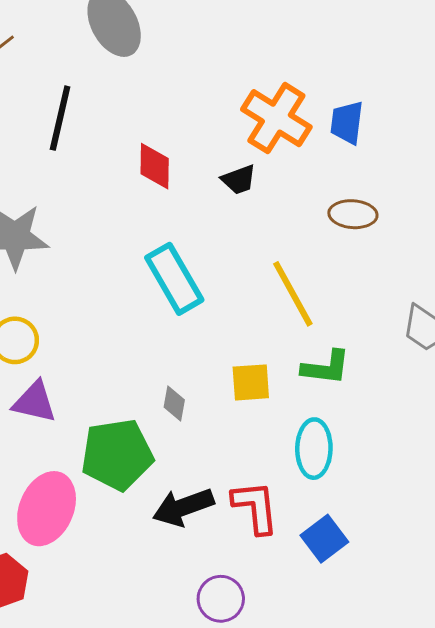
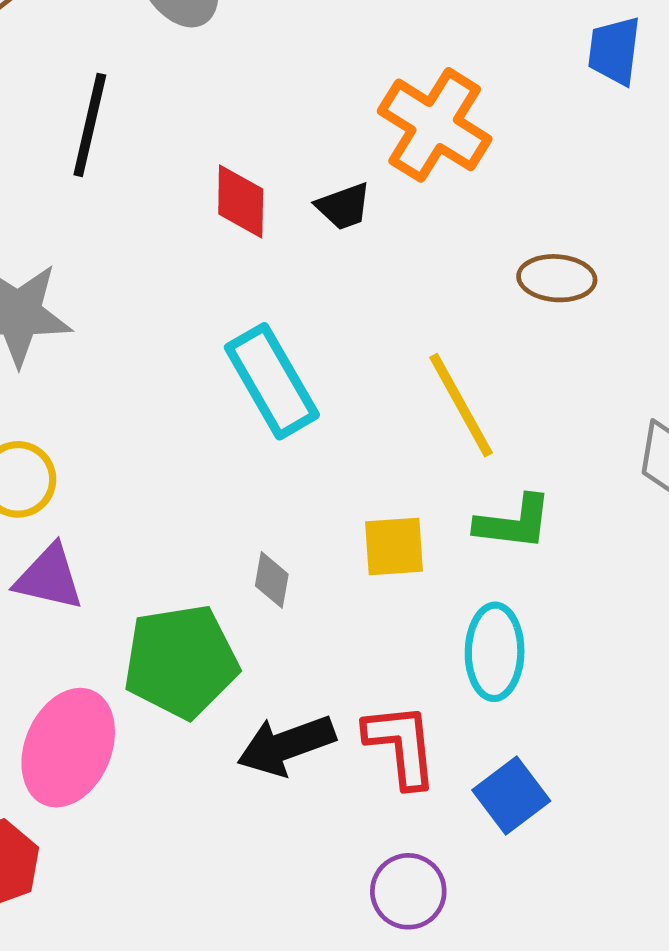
blue trapezoid: (347, 123) -> (614, 51), moved
black trapezoid: (239, 180) -> (344, 206), moved
purple circle: (221, 599) -> (408, 891), moved

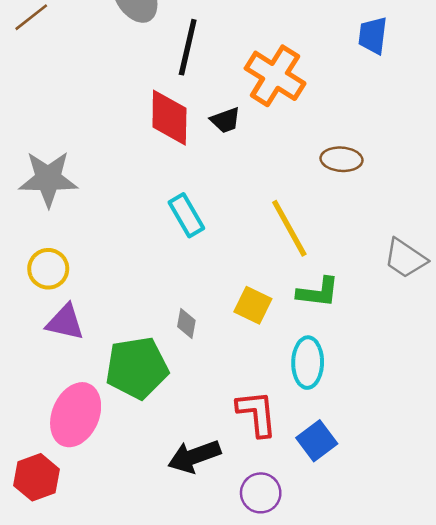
black line: (90, 125) -> (188, 47), moved
red diamond: (241, 202) -> (169, 118), size x1.4
cyan rectangle: (272, 381) -> (186, 215), size x0.7
yellow square: (394, 546) -> (253, 305), turned 30
black arrow: (286, 745) -> (194, 456), moved

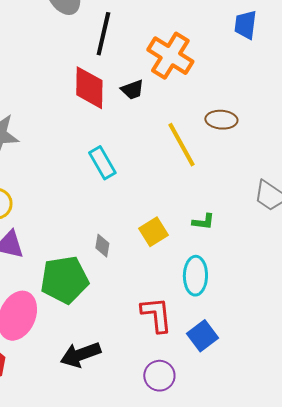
yellow line: (289, 228) -> (181, 145), moved
green L-shape: (318, 292) -> (203, 222), size x0.7
yellow square: (253, 305) -> (153, 232), turned 32
black arrow: (194, 456) -> (80, 355), moved

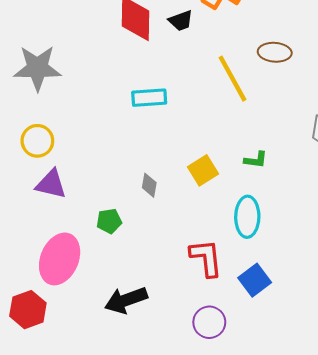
cyan rectangle: (102, 163) -> (149, 98), turned -64
green pentagon: (64, 280) -> (109, 221), size x0.5

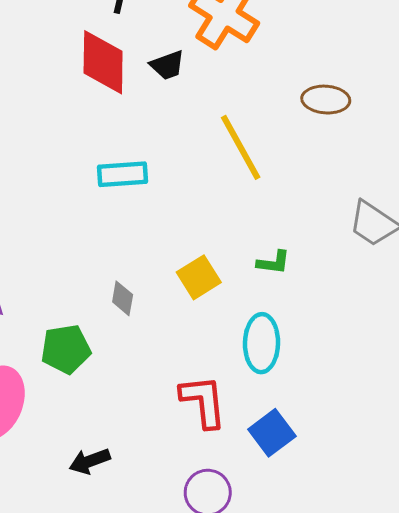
brown ellipse: (275, 52) -> (326, 100), moved
green pentagon: (109, 221) -> (66, 349), size x1.4
black arrow: (126, 300) -> (90, 461), size x0.7

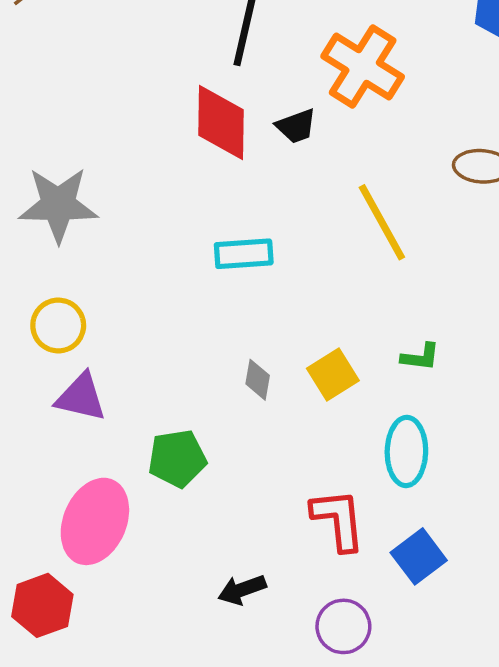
gray diamond: (123, 298) -> (258, 380), moved
black arrow: (90, 461) -> (242, 590), moved

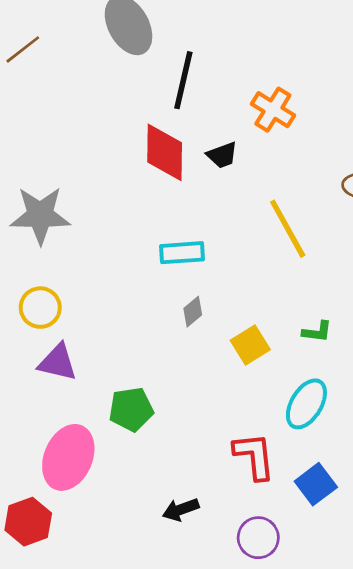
orange cross: (363, 67) -> (273, 110), size x0.7
gray diamond: (258, 380) -> (193, 312), moved, turned 40
cyan ellipse: (406, 451) -> (306, 404), turned 30

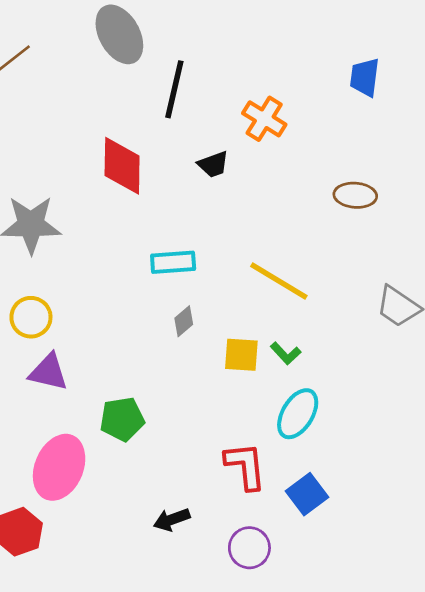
red diamond: (165, 152) -> (122, 166), moved
yellow line: (288, 229) -> (279, 281), moved, turned -30
green L-shape: (317, 332) -> (286, 353), moved, turned 40
yellow square: (250, 345) -> (241, 355), turned 36

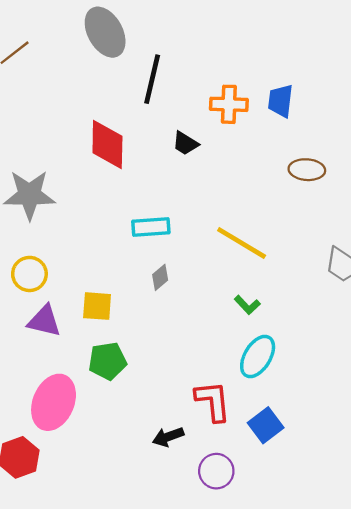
blue trapezoid: (365, 77) -> (280, 101), moved
orange cross: (264, 119) -> (229, 104), turned -30
black trapezoid: (213, 164) -> (185, 143), turned 52
yellow square: (241, 355) -> (97, 306), moved
black arrow: (172, 520) -> (168, 437), moved

